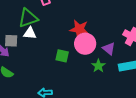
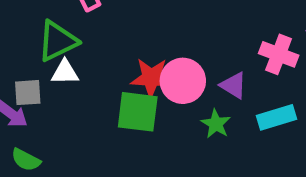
red star: (79, 29) -> (151, 78), moved
green square: (62, 56) -> (138, 112), size x1.5

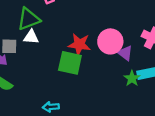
pink circle: (183, 81) -> (110, 41), moved
green star: (216, 124) -> (132, 78), moved

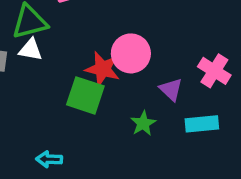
pink circle: (110, 41) -> (131, 53), moved
green star: (132, 78) -> (143, 123), moved

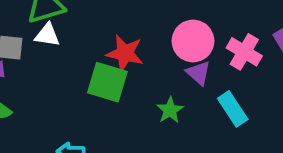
pink circle: (131, 53) -> (193, 41), moved
cyan rectangle: (202, 124) -> (233, 109), turned 64

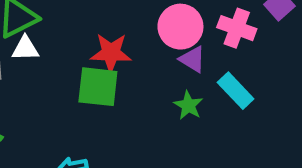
green star: (170, 110) -> (188, 105), moved

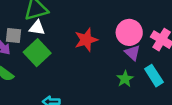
red star: (111, 53) -> (86, 40), turned -30
green square: (98, 87) -> (37, 53), moved, turned 30

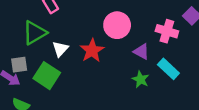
white triangle: (37, 28) -> (60, 49), moved, turned -42
pink circle: (129, 32) -> (117, 25), moved

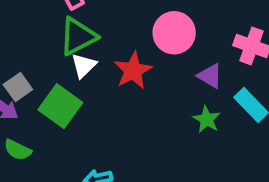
green triangle: (35, 33) -> (78, 36), moved
gray square: (19, 65) -> (18, 87), turned -30

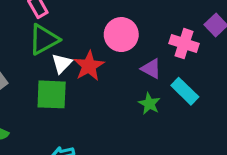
white triangle: (84, 66) -> (62, 63), moved
green square: (60, 106) -> (52, 94), moved, turned -32

